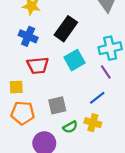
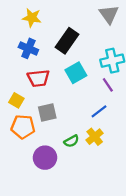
yellow square: (16, 87) -> (16, 100), turned 32
gray square: (57, 105) -> (47, 112), moved
yellow cross: (93, 123) -> (95, 137), turned 35

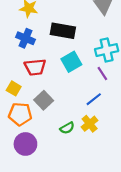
black rectangle: (67, 41) -> (63, 31), turned 65
gray square: (47, 112) -> (44, 100), turned -30
purple circle: (45, 158) -> (25, 144), moved

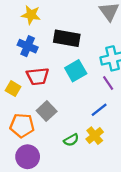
yellow square: (14, 88) -> (13, 89), moved

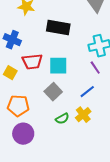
blue cross: (28, 46) -> (12, 40), moved
cyan square: (76, 71) -> (58, 66), moved, turned 30
gray square: (47, 111) -> (53, 92), moved

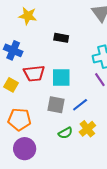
black rectangle: (58, 28) -> (61, 38), size x0.6
gray square: (53, 92) -> (56, 105), turned -36
blue line: (87, 92) -> (80, 105), moved

